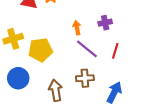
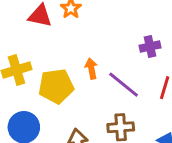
orange arrow: (77, 28) -> (91, 69), moved

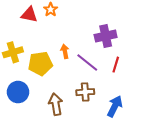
purple cross: (150, 47) -> (106, 36), size x1.5

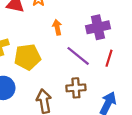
orange arrow: (65, 51) -> (57, 27), moved

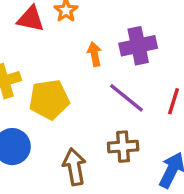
purple cross: (98, 27) -> (138, 46), moved

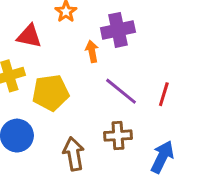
red triangle: (31, 19) -> (29, 36), moved
purple cross: (138, 46) -> (118, 30), moved

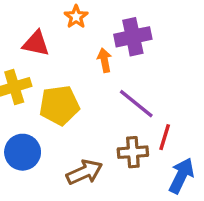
red line: (164, 94) -> (165, 137), moved
brown arrow: (74, 154) -> (84, 172), turned 76

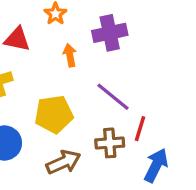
orange arrow: (104, 60) -> (70, 55), moved
yellow pentagon: (59, 105) -> (54, 114), moved

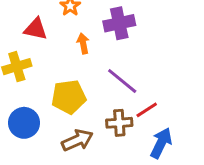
red line: (140, 129) -> (147, 110), turned 40

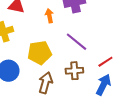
red line: (147, 110) -> (105, 62), moved
brown arrow: (77, 140) -> (45, 83), turned -50

